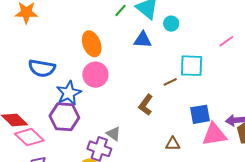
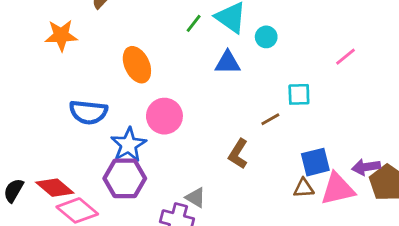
orange ellipse: (92, 44) -> (137, 65), moved
cyan square: (192, 66) -> (299, 94), size x0.7
brown triangle: (173, 144) -> (304, 188), moved

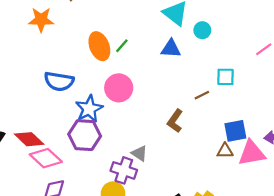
green line: (194, 23) -> (122, 46), moved

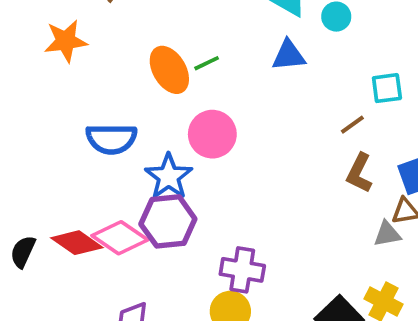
green line: (122, 46) -> (207, 63), turned 32
brown L-shape: (175, 121) -> (359, 173), moved
gray triangle: (139, 153) -> (387, 234), moved, turned -36
pink diamond: (46, 158) -> (120, 238), moved

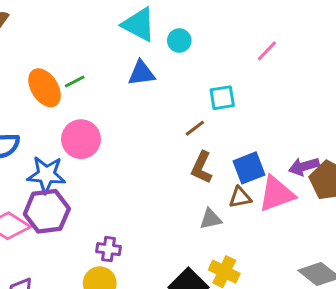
blue star: (169, 177) -> (46, 175), turned -30
gray triangle: (387, 234) -> (211, 219), moved
purple cross: (242, 270) -> (109, 249), size x0.7

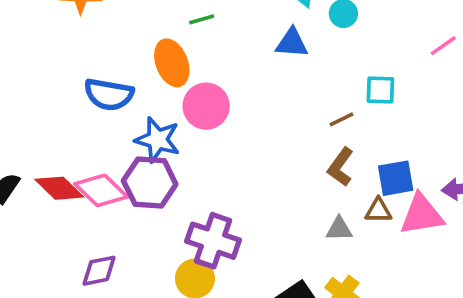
green line: (75, 81) -> (202, 19), moved
orange ellipse: (45, 88) -> (172, 63), moved
purple cross: (109, 249) -> (213, 241), size x1.8

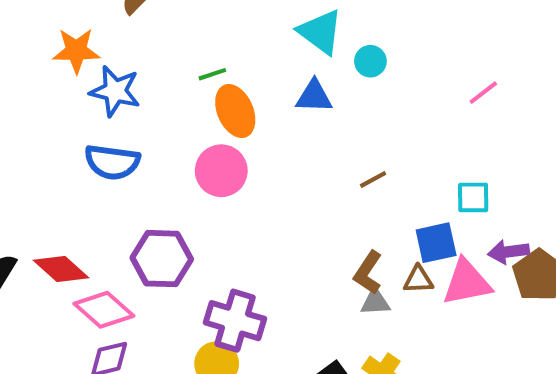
orange ellipse: (172, 63) -> (235, 111), moved
cyan square: (380, 90) -> (473, 197), moved
blue star: (157, 140) -> (115, 91), moved
brown L-shape: (340, 167) -> (368, 273), moved
pink diamond: (101, 190) -> (104, 310), moved

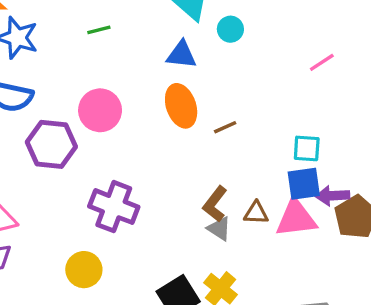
orange ellipse: (235, 111) -> (181, 106), moved
blue square: (436, 243) -> (304, 184), moved
purple hexagon: (162, 259) -> (51, 144), moved
gray triangle: (375, 302) -> (219, 229), turned 32
purple cross: (235, 321) -> (114, 207), moved

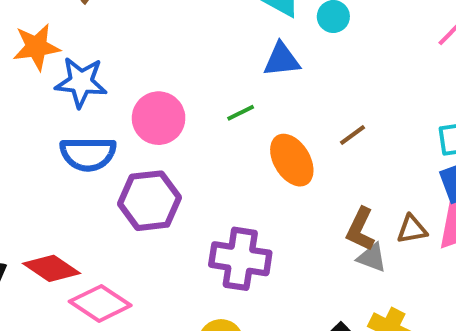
green line: (99, 30) -> (241, 113), moved
orange ellipse: (181, 106) -> (292, 160), moved
pink circle: (100, 110) -> (159, 118), moved

